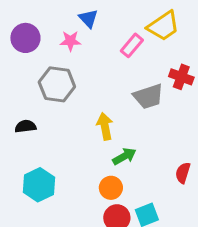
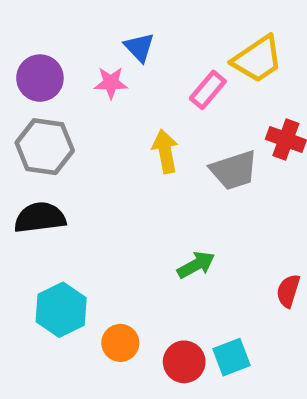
gray hexagon: (57, 84) -> (45, 147), moved
black semicircle: (25, 126) -> (40, 218), size x1.5
yellow arrow: (105, 126) -> (165, 151), moved
orange circle: (111, 188) -> (120, 343), moved

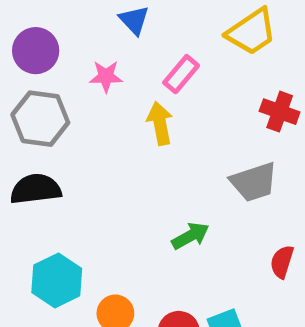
pink star: (111, 83) -> (106, 76), moved
pink rectangle: (208, 90) -> (181, 74), moved
gray trapezoid: (234, 170) -> (254, 182), moved

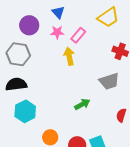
purple circle: (36, 51) -> (29, 25), moved
pink star: (106, 76) -> (57, 32), moved
cyan hexagon: (57, 280) -> (25, 111), moved

